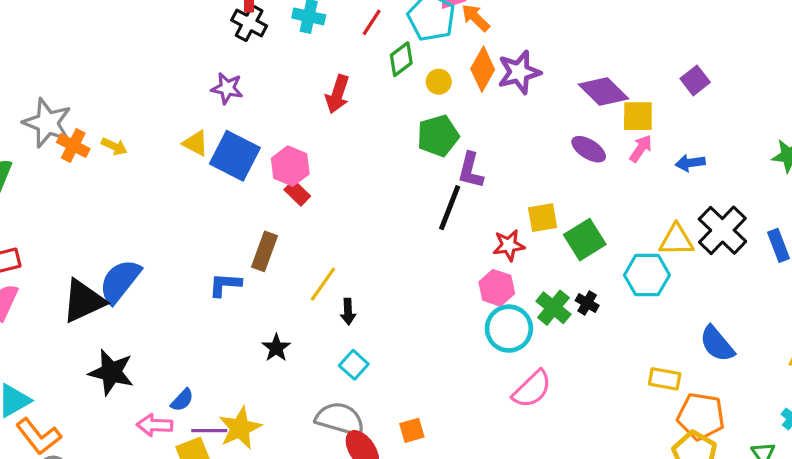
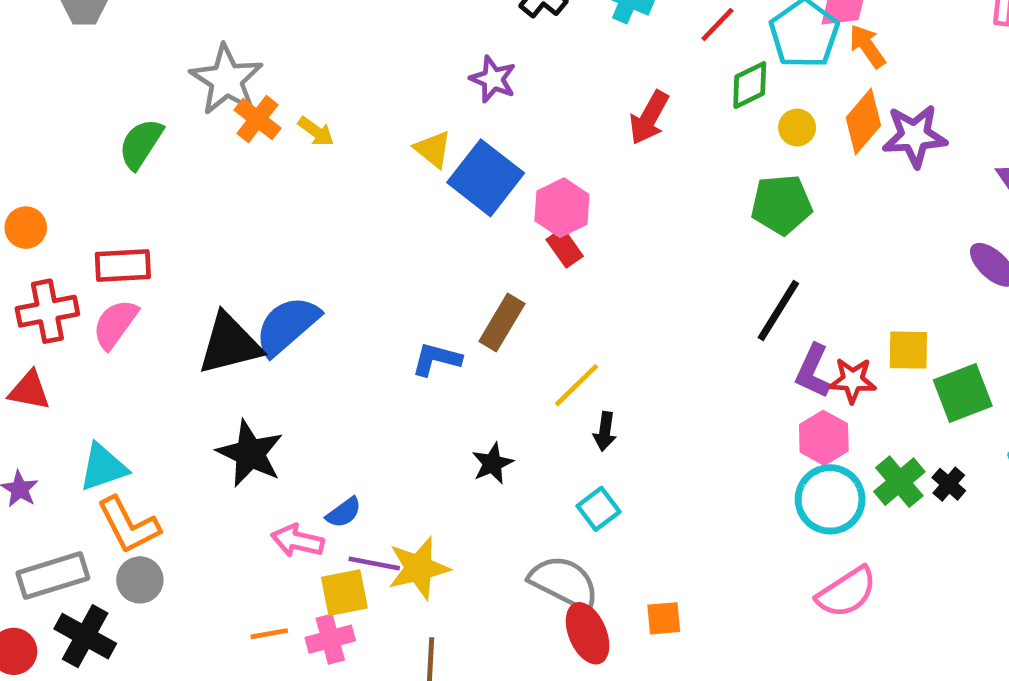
purple L-shape: (471, 170) -> (813, 371), moved

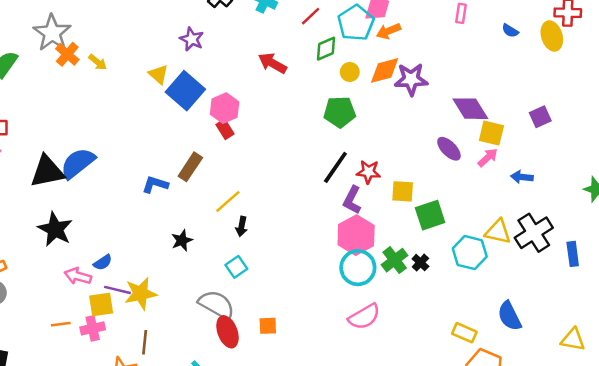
orange arrow: (867, 46) -> (389, 31), turned -80
red arrow: (649, 118) -> (272, 63), turned 88
orange diamond: (863, 121) -> (385, 70), turned 32
red star: (853, 380) -> (369, 172), moved
pink hexagon: (824, 438) -> (356, 235), size x1.4

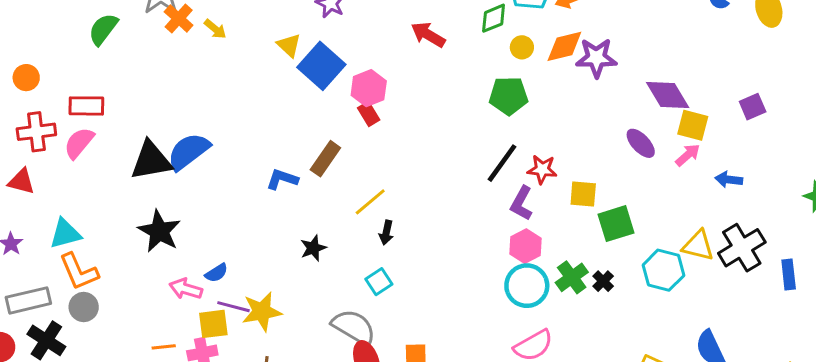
pink hexagon: (356, 235) -> (525, 246), size x0.7

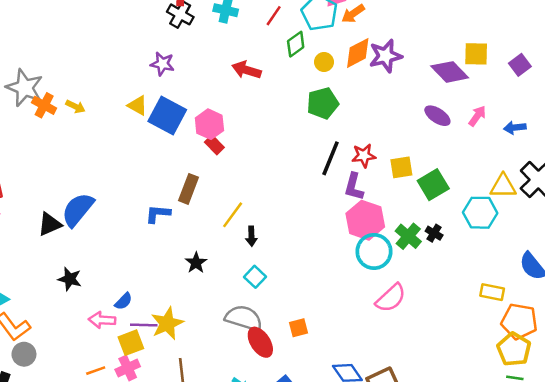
yellow square: (693, 125) -> (476, 54), moved
black triangle: (151, 161) -> (50, 224), size x0.7
black star: (159, 231) -> (70, 279), size x0.7
pink hexagon: (525, 246) -> (365, 220), size x1.4

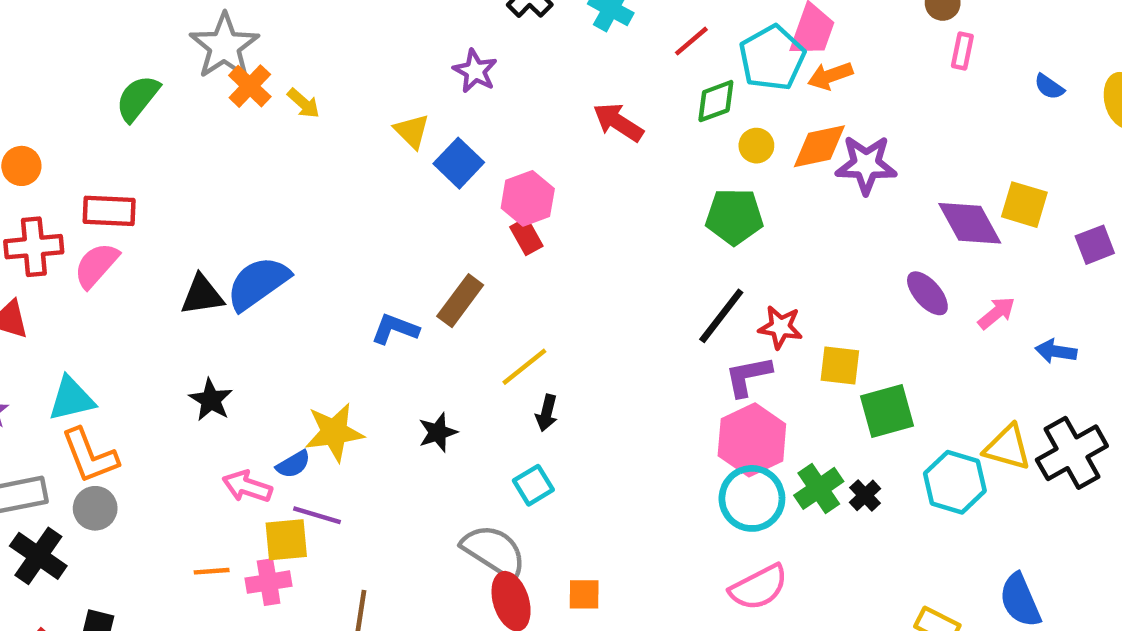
blue square: (167, 116) -> (459, 163), size x0.7
purple L-shape: (354, 187) -> (748, 376), turned 48
yellow star: (167, 323) -> (334, 432), moved

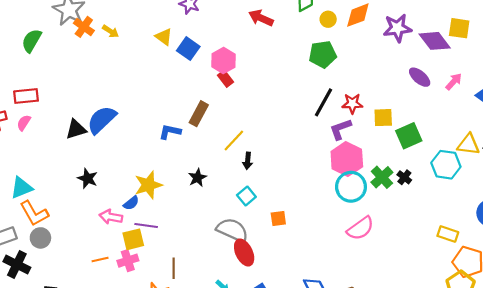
purple star: (866, 165) -> (397, 28), moved
pink semicircle: (96, 265) -> (24, 123), size x0.7
orange square: (584, 594) -> (278, 218), moved

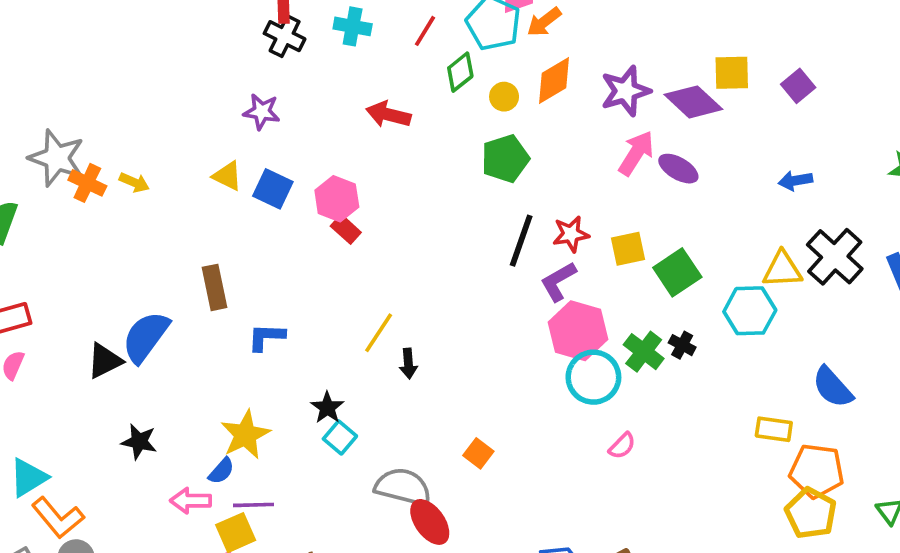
pink arrow: (454, 82) -> (636, 153), moved, size x1.4
brown rectangle: (199, 114) -> (214, 287), moved, turned -30
cyan square: (246, 196) -> (340, 437), moved
orange square: (278, 218) -> (478, 453), turned -35
pink semicircle: (360, 228) -> (622, 446), size x0.6

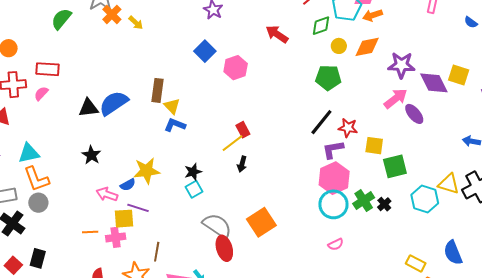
yellow triangle: (227, 176) -> (172, 106), moved
red rectangle: (346, 229) -> (243, 130), moved
orange square: (478, 453) -> (261, 222), size x1.8

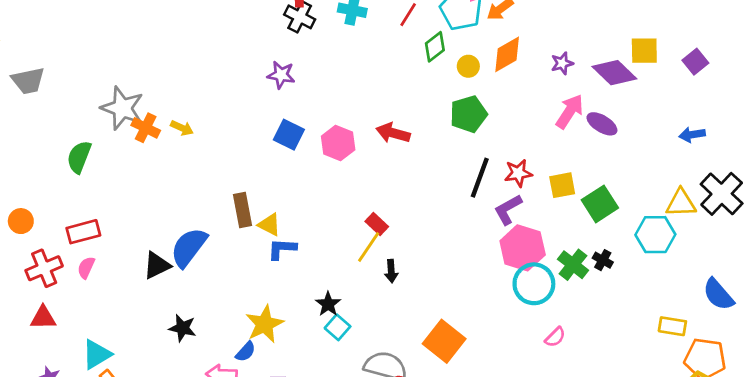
red arrow: (277, 34) -> (393, 133), moved
purple star: (401, 65) -> (562, 63), size x0.6

